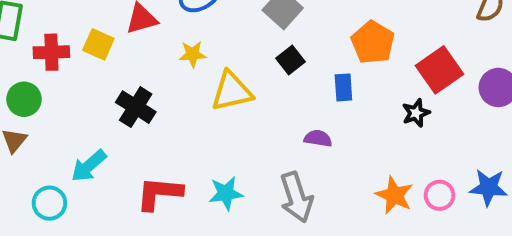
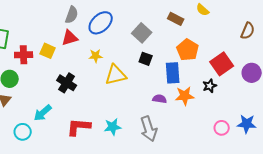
black square: (291, 60) -> (146, 59), turned -32
blue rectangle: (343, 87) -> (173, 73), size x1.5
orange star: (394, 195) -> (185, 96), moved, turned -30

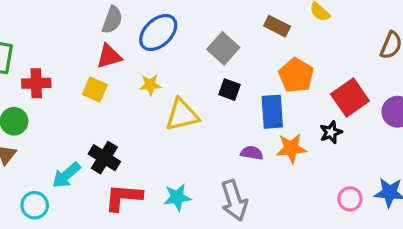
yellow square: (48, 51) -> (95, 90), moved
black cross: (67, 83) -> (104, 158), moved

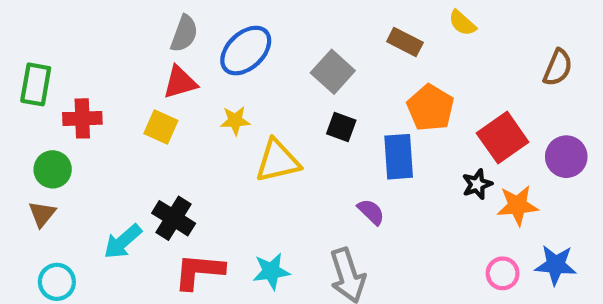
orange star: (291, 148) -> (517, 205), moved
purple semicircle: (252, 153) -> (371, 212), turned 35
cyan circle: (35, 205) -> (57, 282), moved

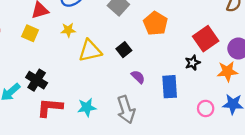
orange pentagon: (430, 108) -> (155, 23), moved
black square: (341, 127) -> (124, 50), moved, turned 32
blue rectangle: (399, 157) -> (170, 87), moved
orange star: (517, 205) -> (227, 71), moved

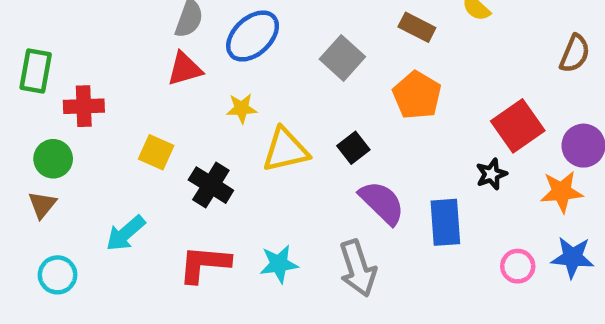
yellow square: (30, 33) -> (156, 152), moved
purple semicircle: (138, 77) -> (382, 203), size x1.6
black cross: (37, 80) -> (211, 185), moved

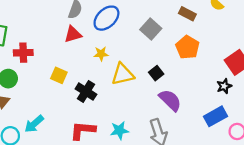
blue rectangle: (445, 222) -> (216, 116), moved, turned 65
cyan arrow: (125, 233) -> (34, 124), moved

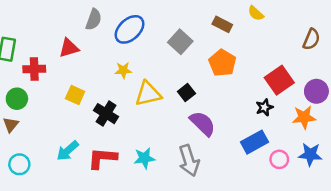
red triangle: (73, 34) -> (69, 48), moved
cyan arrow: (34, 124) -> (68, 151), moved

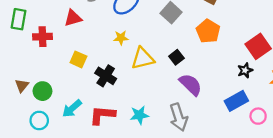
green circle: (17, 99) -> (42, 91), moved
cyan circle: (19, 164) -> (39, 120), moved

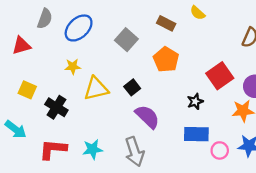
black star: (245, 70) -> (195, 101), moved
blue rectangle: (236, 101) -> (196, 134), turned 30
cyan arrow: (72, 108) -> (16, 129), moved, turned -102

